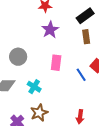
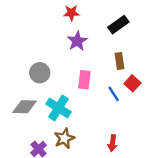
brown rectangle: (86, 37) -> (119, 61), moved
cyan cross: (34, 87) -> (58, 108), size x1.5

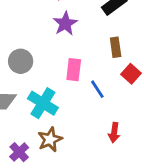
blue line: (114, 94) -> (97, 89), moved
red arrow: (112, 143) -> (114, 133), moved

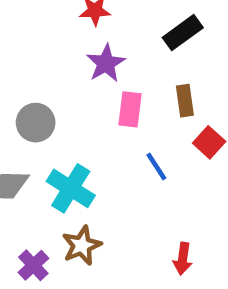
pink rectangle: (74, 70) -> (130, 109), moved
red arrow: (114, 133) -> (183, 259), moved

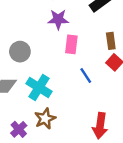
purple star: (106, 63) -> (58, 19), turned 30
brown rectangle: (185, 101) -> (111, 41), moved
red arrow: (183, 259) -> (100, 126), size x1.5

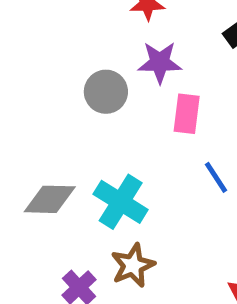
gray circle: (20, 52) -> (106, 92), moved

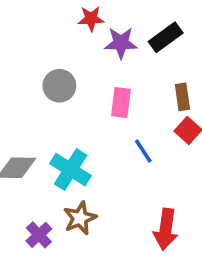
purple star: (160, 62) -> (121, 43), moved

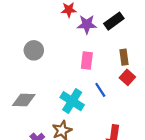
gray circle: (59, 86) -> (34, 50), moved
cyan cross: (71, 170) -> (72, 101), moved

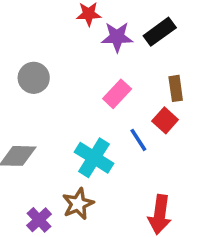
pink rectangle: (87, 60) -> (117, 94), turned 36
red square: (127, 77) -> (165, 120), moved

